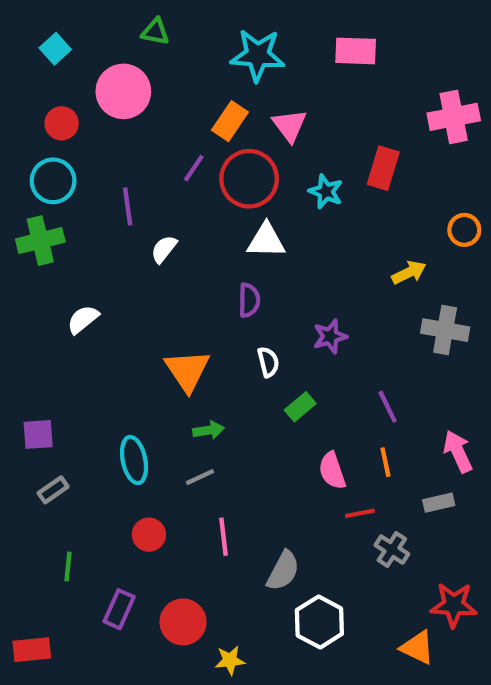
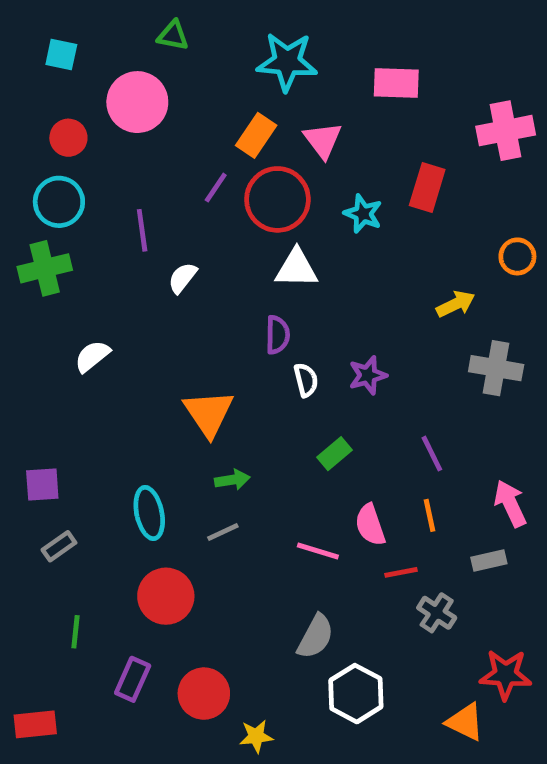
cyan square: (55, 49) -> (61, 55), turned -36
pink rectangle: (356, 51) -> (396, 83), moved
white semicircle: (268, 362) -> (306, 380), moved
red circle: (149, 535) -> (166, 596), size x1.5
pink line: (224, 537) -> (318, 551), moved, turned -66

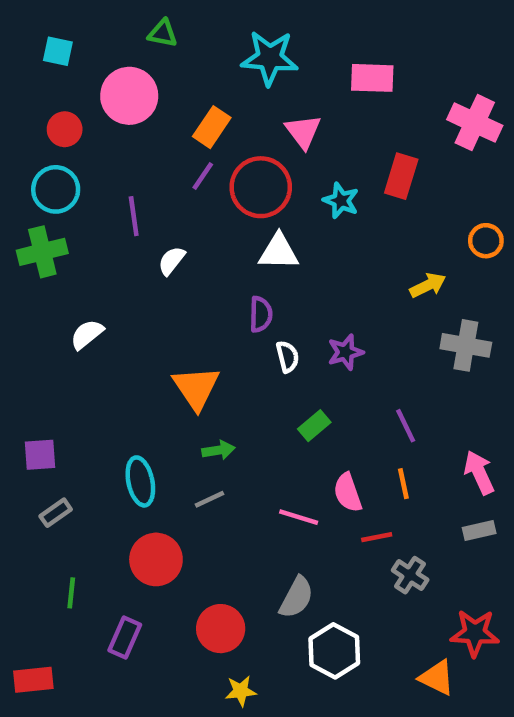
pink cross: (506, 131) -> (475, 123), turned 36
orange rectangle: (256, 135) -> (212, 127), moved
gray rectangle: (489, 561) -> (479, 530), moved
red circle: (204, 694) -> (221, 629), moved

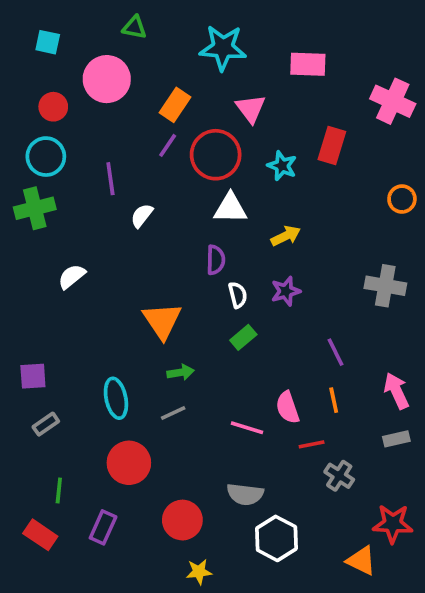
yellow arrow: (428, 285) -> (286, 236), moved
green rectangle: (314, 426) -> (243, 337), moved
gray semicircle: (296, 597) -> (245, 494), turned 69
red rectangle: (33, 680) -> (40, 535), moved, turned 40

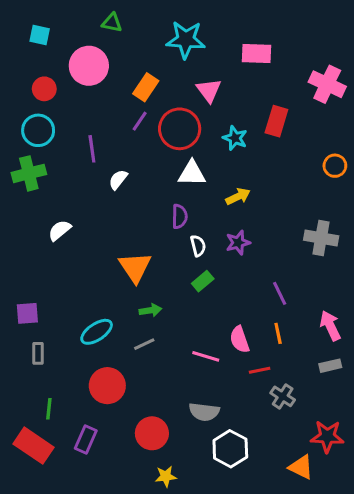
cyan ellipse: (116, 398) -> (97, 332), turned 68
gray rectangle: (46, 424) -> (38, 353), turned -55
red rectangle: (40, 535) -> (33, 446), size x1.4

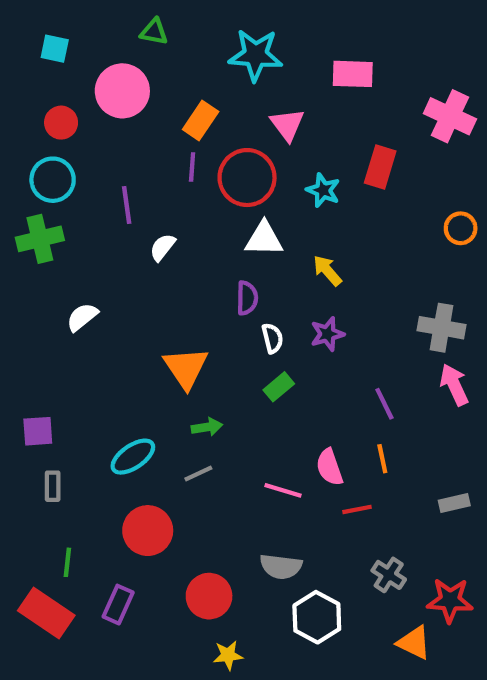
purple line: (140, 121) -> (192, 167), turned -30
yellow arrow: (238, 196) -> (327, 271), turned -105
pink arrow: (330, 326) -> (454, 385), moved
gray cross: (283, 396) -> (389, 575), moved

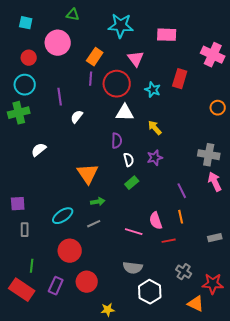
red circle: (209, 596) -> (87, 282), moved

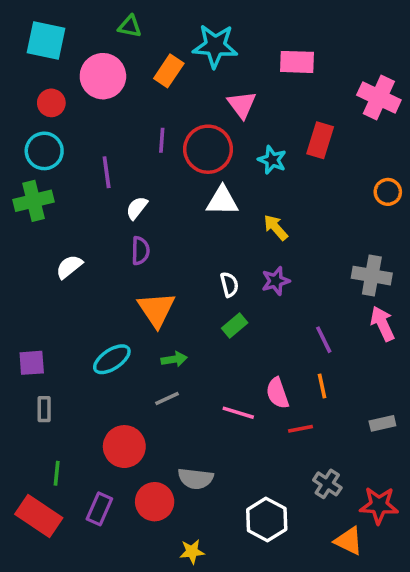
cyan square: (26, 23) -> (46, 41), size x1.6
orange rectangle: (95, 57) -> (169, 71), moved
purple semicircle: (117, 141) -> (140, 251), moved
cyan ellipse: (63, 216) -> (112, 359), moved
gray semicircle: (133, 268) -> (196, 479), moved

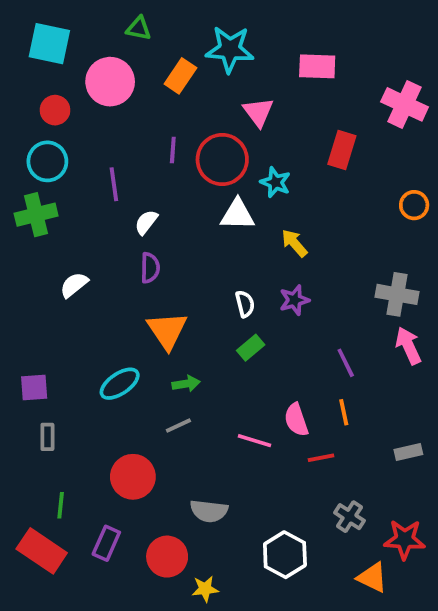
cyan star: (272, 160) -> (275, 182), moved
red circle: (155, 502) -> (167, 557), moved

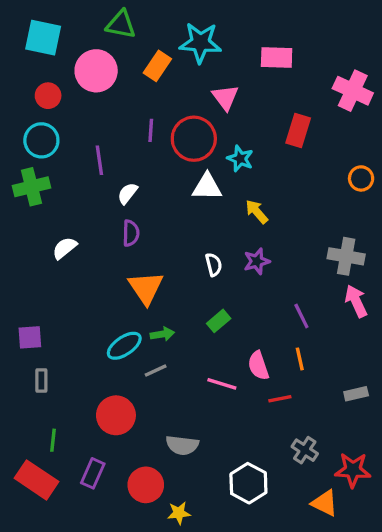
green triangle: (139, 28) -> (121, 24), size x1.4
green rectangle: (251, 348) -> (219, 321), moved
cyan ellipse: (120, 384) -> (124, 346), moved

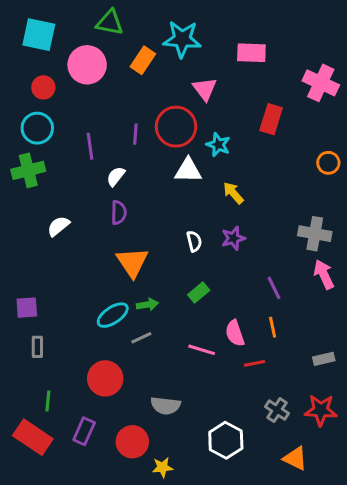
purple line: (151, 130) -> (135, 134), moved
red star: (353, 470) -> (321, 410), moved

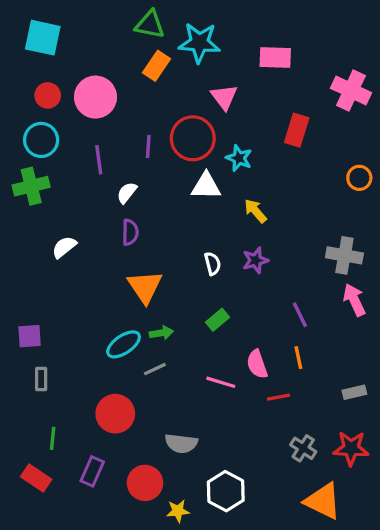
green triangle: (110, 23) -> (150, 25), moved
pink circle: (87, 65) -> (95, 97), moved
red rectangle: (33, 437) -> (36, 478), size x0.7
white hexagon: (226, 440) -> (226, 491), moved
orange triangle: (295, 458) -> (323, 501), size x1.4

